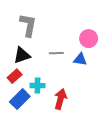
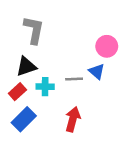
gray line: (56, 53) -> (74, 79), moved
blue triangle: (80, 59) -> (97, 71), turned 32
cyan cross: (37, 86) -> (45, 87), moved

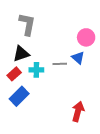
red arrow: (73, 119) -> (78, 112), moved

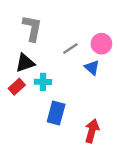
gray line: (60, 64) -> (70, 48), moved, turned -32
blue rectangle: (19, 96) -> (56, 113), moved, turned -30

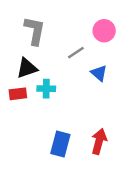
pink circle: (101, 44) -> (104, 31), moved
red rectangle: (17, 87) -> (18, 94), turned 35
blue rectangle: (56, 113) -> (60, 144), moved

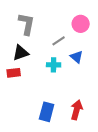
cyan cross: (46, 89) -> (54, 65), moved

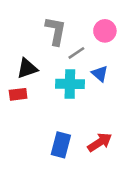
gray L-shape: (27, 24) -> (56, 31), moved
cyan cross: (54, 65) -> (70, 84), size x1.5
red arrow: (77, 110) -> (100, 142), turned 42

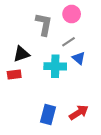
pink circle: (105, 31) -> (72, 14), moved
gray line: (76, 53) -> (69, 42), moved

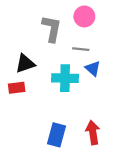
gray line: (69, 42) -> (81, 49), turned 40
red arrow: (79, 112) -> (93, 132), turned -66

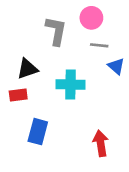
gray line: (81, 49) -> (99, 45), moved
blue triangle: (93, 68) -> (116, 66), moved
blue rectangle: (57, 135) -> (38, 132), moved

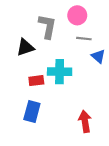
black triangle: (27, 69) -> (25, 47), moved
red rectangle: (18, 95) -> (36, 81), moved

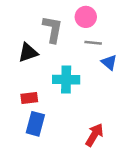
red rectangle: (36, 81) -> (29, 98), moved
red arrow: (85, 121) -> (94, 135), turned 40

